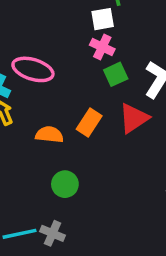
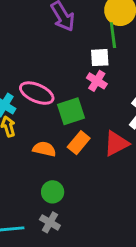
green square: (116, 74) -> (71, 111), moved, size x1.4
gray cross: (53, 233) -> (50, 222), moved

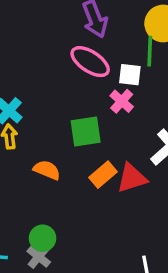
pink ellipse: (37, 93) -> (90, 62), moved
orange rectangle: (79, 143) -> (103, 175), moved
green circle: (53, 192) -> (43, 238), moved

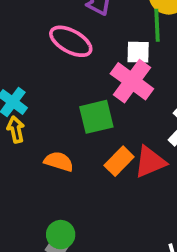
pink ellipse: (90, 62) -> (71, 41), moved
pink cross: (122, 101) -> (132, 81), size x1.6

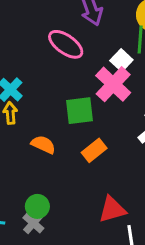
white square: (138, 52) -> (121, 60), turned 35
red triangle: (150, 162) -> (112, 209), moved

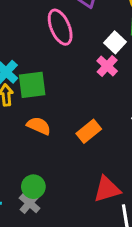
pink ellipse: (66, 44) -> (60, 27), turned 32
pink cross: (113, 84) -> (107, 66), size x0.6
green square: (80, 111) -> (32, 85), moved

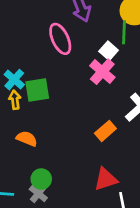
pink cross: (107, 66) -> (102, 72), size x1.4
orange semicircle: (39, 126) -> (27, 139), moved
orange rectangle: (89, 131) -> (105, 131), moved

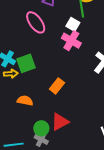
yellow arrow: (15, 100) -> (11, 74), turned 104
orange rectangle: (105, 131) -> (57, 86), moved
red triangle: (106, 179) -> (60, 122), moved

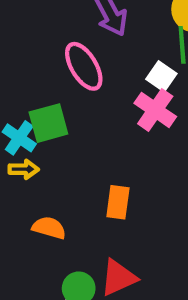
green square: (26, 63) -> (48, 123), moved
orange rectangle: (57, 86) -> (118, 202), turned -35

